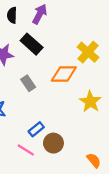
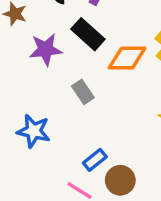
orange diamond: (64, 74) -> (127, 58), moved

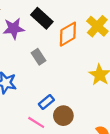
orange diamond: (127, 58) -> (68, 34), turned -30

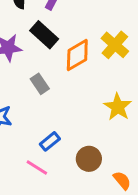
brown circle: (63, 116) -> (89, 159), moved

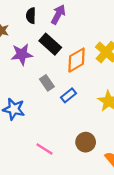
blue rectangle: (50, 141) -> (69, 95), moved

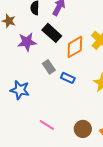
blue rectangle: (69, 95) -> (68, 78), turned 64
brown circle: (86, 142) -> (83, 129), moved

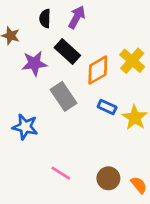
gray rectangle: (49, 67) -> (63, 96), size x1.5
blue rectangle: (68, 78) -> (107, 107), moved

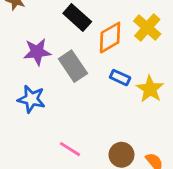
purple star: (34, 63) -> (37, 52), moved

